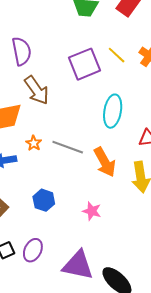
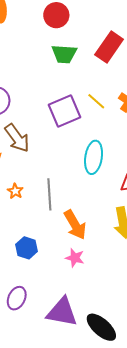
gray line: (68, 147) -> (49, 194), turned 68
orange arrow: (105, 162) -> (75, 225), moved

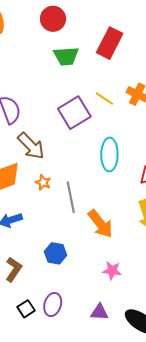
orange star: (15, 191) -> (43, 182), moved
pink star: (75, 258) -> (112, 271), moved
purple triangle: (62, 312) -> (100, 312), size x0.6

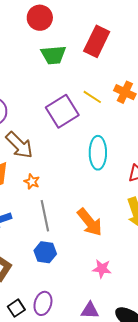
gray line: (71, 197) -> (45, 216), moved

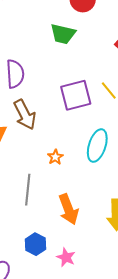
green trapezoid: (53, 55) -> (63, 34), moved
orange star: (32, 182) -> (55, 157), moved
blue hexagon: (45, 252) -> (35, 244), moved

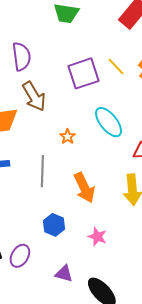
cyan ellipse: (97, 146) -> (109, 122), turned -52
pink star: (66, 257) -> (97, 237), moved

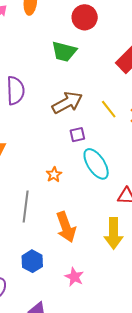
purple square: (84, 73) -> (77, 135), moved, size x0.5
brown arrow: (34, 96) -> (67, 103), moved, turned -92

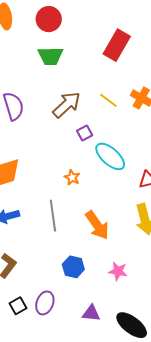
red circle: (85, 17) -> (49, 19), moved

